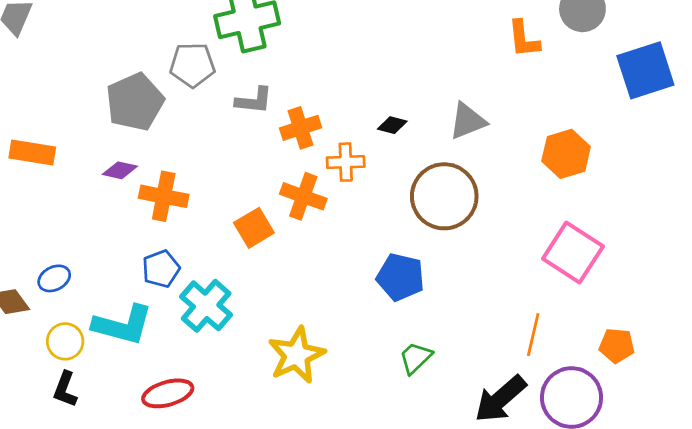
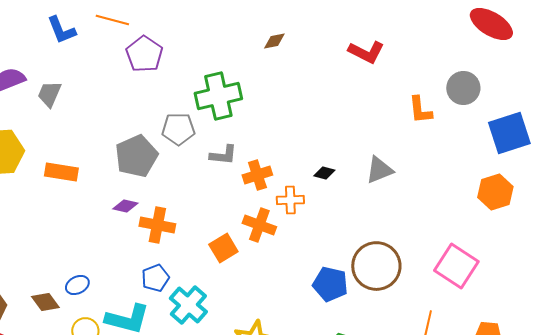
orange rectangle: (32, 153) -> (61, 172), moved
orange hexagon: (566, 154) -> (495, 192), moved
brown circle: (444, 196) -> (376, 266), moved

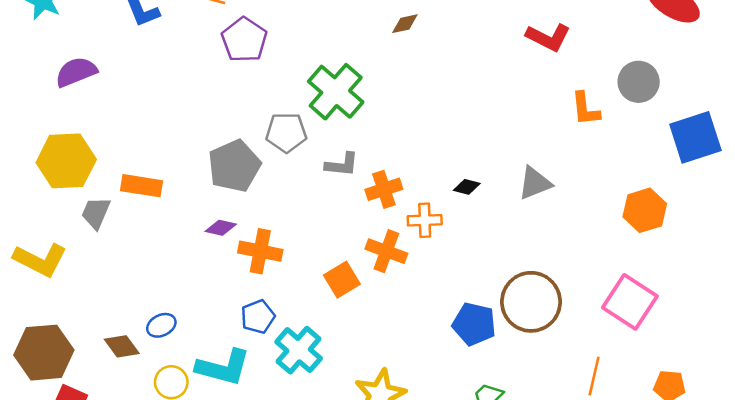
red L-shape: (366, 52) -> (548, 37), moved
gray trapezoid: (49, 94) -> (96, 213), moved
green cross: (218, 96) -> (336, 92), turned -36
orange hexagon: (495, 192) -> (645, 210), moved

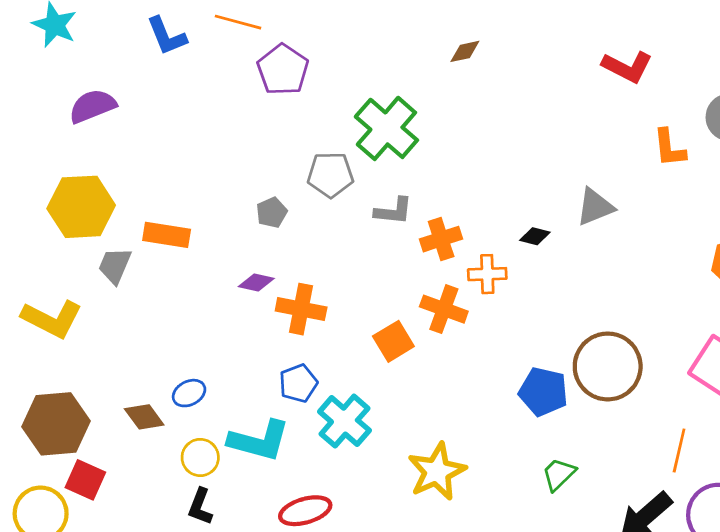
gray pentagon: (234, 166) -> (272, 212), size x0.5
gray triangle: (535, 183) -> (595, 207), moved

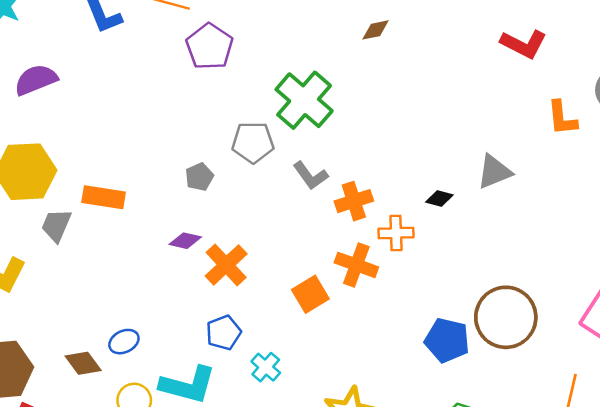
gray L-shape: (393, 211) -> (310, 176), turned 48
orange cross: (301, 309) -> (226, 265), turned 36
cyan cross: (344, 421) -> (266, 367), size x0.6

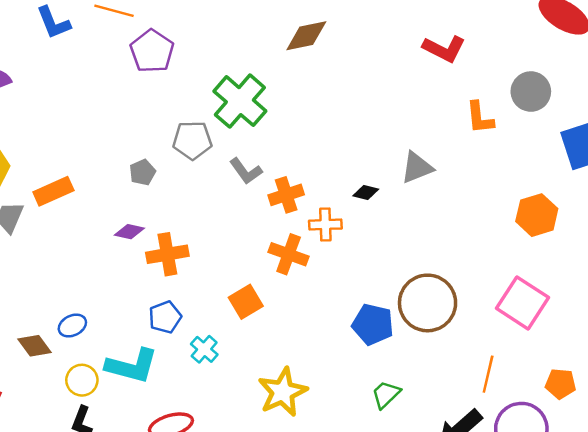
brown diamond: (376, 30) -> (306, 36), size x1.6
orange rectangle: (104, 197) -> (53, 191), turned -33
orange cross: (226, 265) -> (167, 254), turned 33
orange square: (310, 294) -> (246, 302), moved

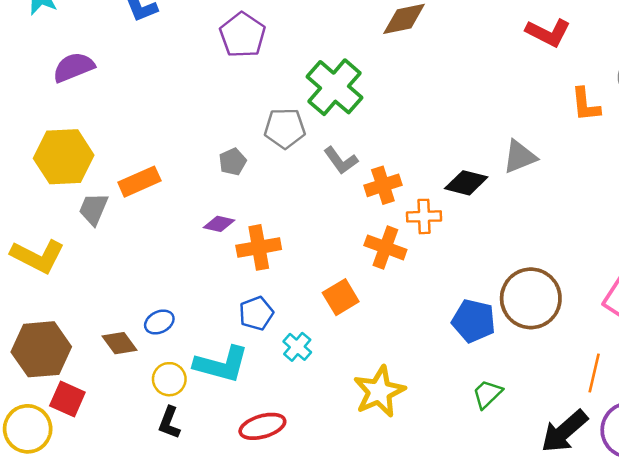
black diamond: (366, 192) -> (466, 183), size x1.6

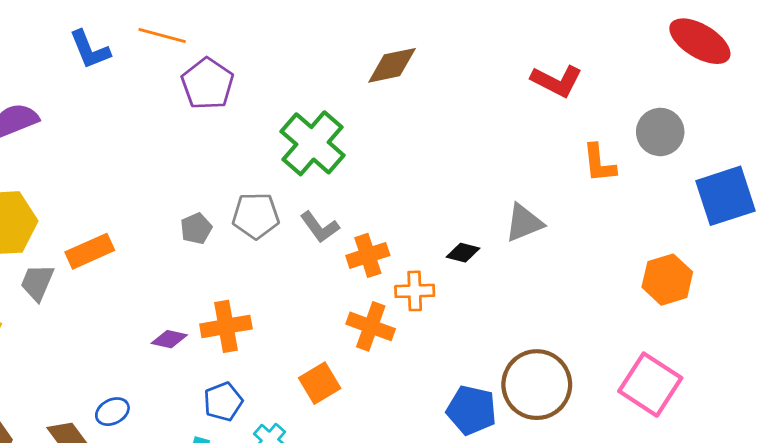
gray pentagon: (285, 128) -> (256, 216), moved
black diamond: (466, 183) -> (463, 253), size x0.7
purple diamond: (219, 224) -> (169, 339), moved

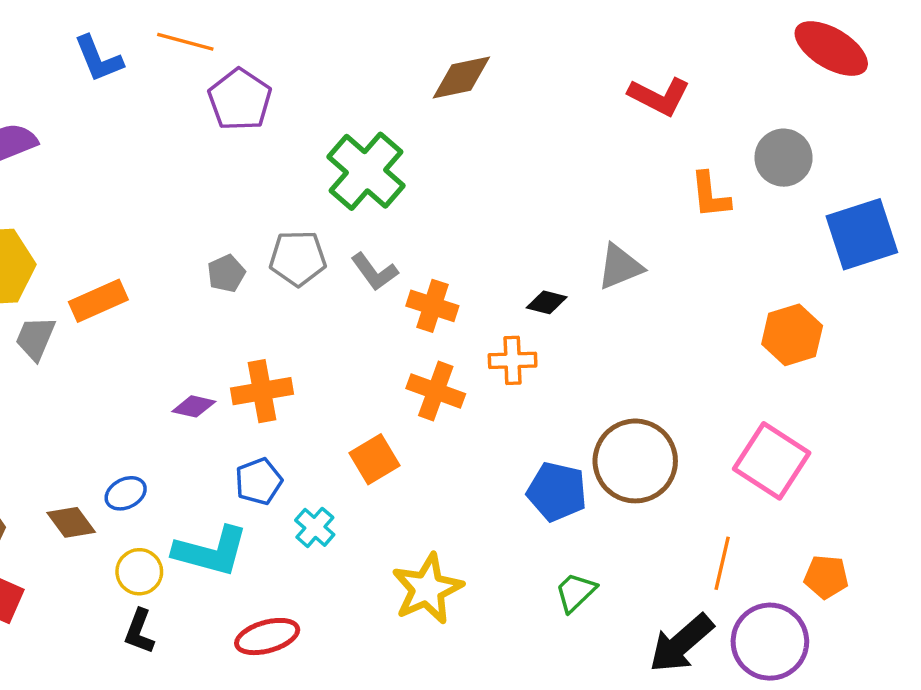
orange cross: (368, 255) -> (432, 306), turned 36
orange cross: (415, 291) -> (513, 360), moved

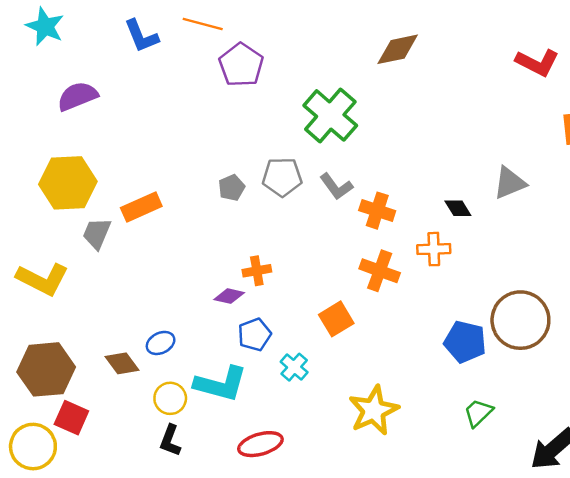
black diamond: (547, 302) -> (458, 208), turned 44
orange cross: (262, 391) -> (257, 271), size x0.7
purple diamond: (194, 406) -> (229, 296), moved

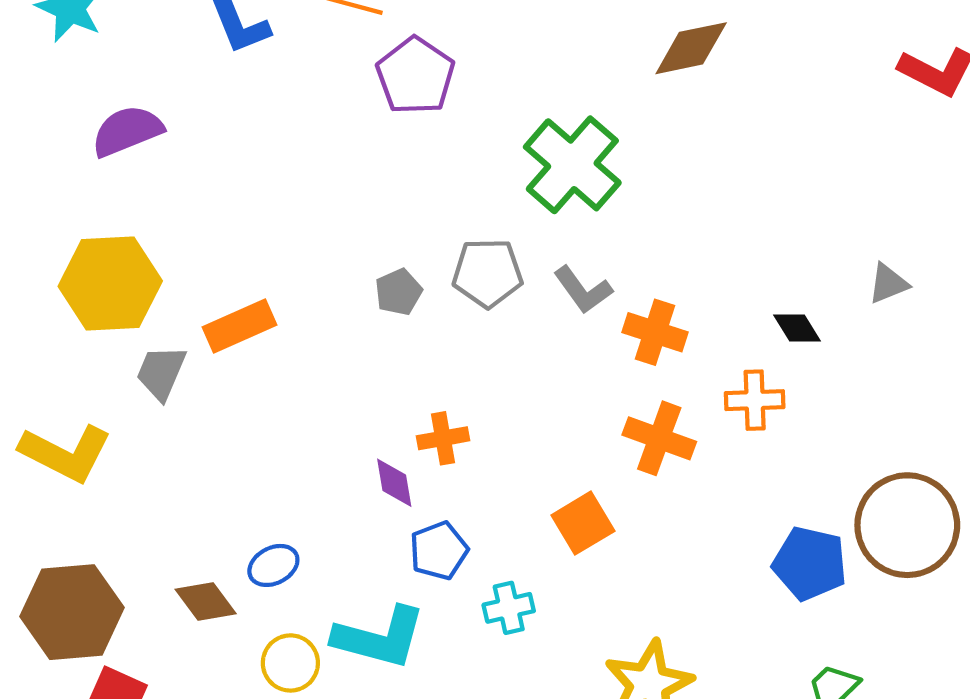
gray triangle: (510, 183) -> (888, 284), size x0.7
purple diamond: (229, 296) -> (394, 483), turned 68
cyan cross: (294, 367) -> (509, 608), turned 36

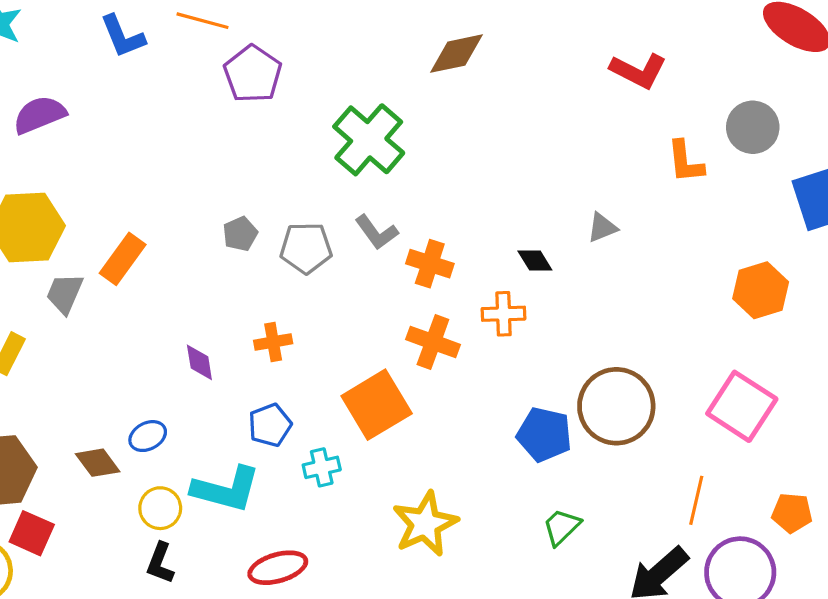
gray pentagon: (488, 273) -> (306, 248), moved
orange rectangle: (239, 326) -> (123, 259), turned -30
purple diamond: (394, 483) -> (199, 362), moved
orange square: (583, 523) -> (377, 405), size x1.5

